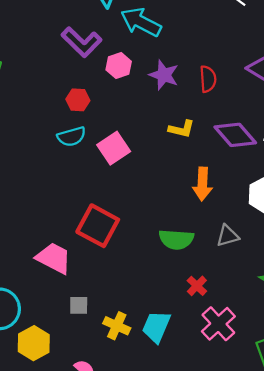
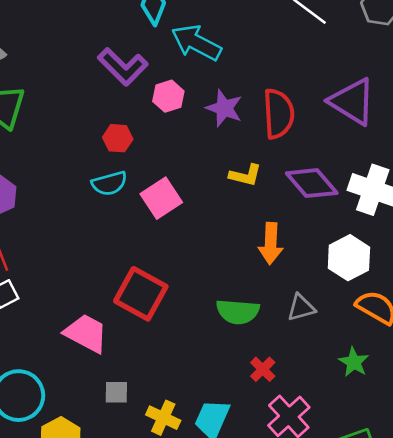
red semicircle: (208, 79) -> (279, 114), size x1.5

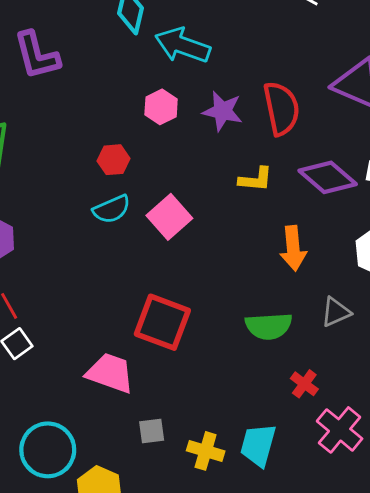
purple L-shape: (123, 67) -> (37, 55), moved, turned 39

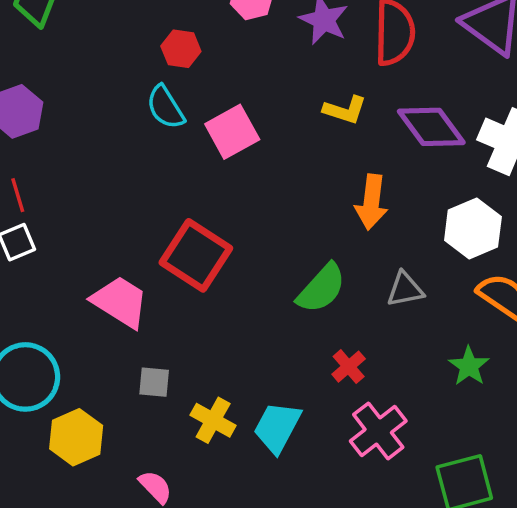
cyan semicircle: (112, 209) -> (166, 107), turned 69
green semicircle: (269, 326) -> (321, 288), turned -57

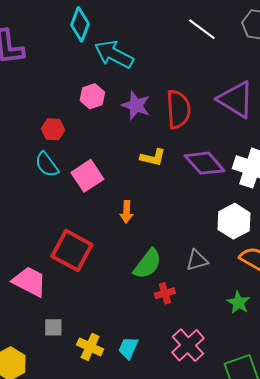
orange arrow: (371, 202) -> (127, 212), moved, size x0.7
red cross: (349, 367) -> (165, 293), moved, turned 30
cyan trapezoid: (277, 427) -> (128, 348), size x0.7

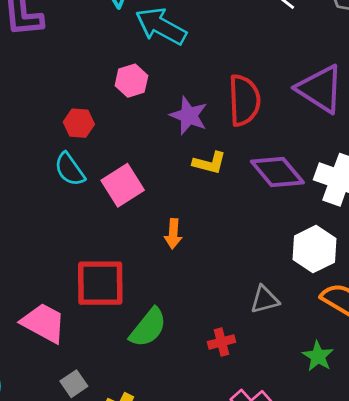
purple star: (136, 105) -> (189, 116), moved
red square: (72, 250) -> (100, 283), turned -30
green semicircle: (148, 264) -> (148, 328), moved
gray square: (53, 327) -> (74, 384), turned -36

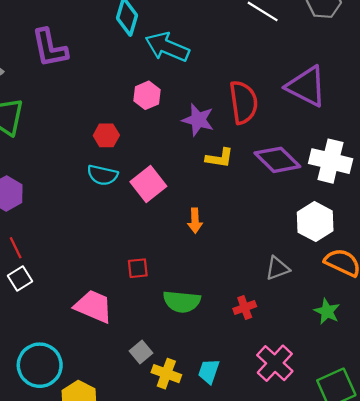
cyan semicircle: (70, 169) -> (102, 175), turned -36
red square: (100, 283) -> (138, 268), size x0.5
green semicircle: (148, 328) -> (182, 302), turned 63
gray square: (74, 384) -> (141, 352), moved

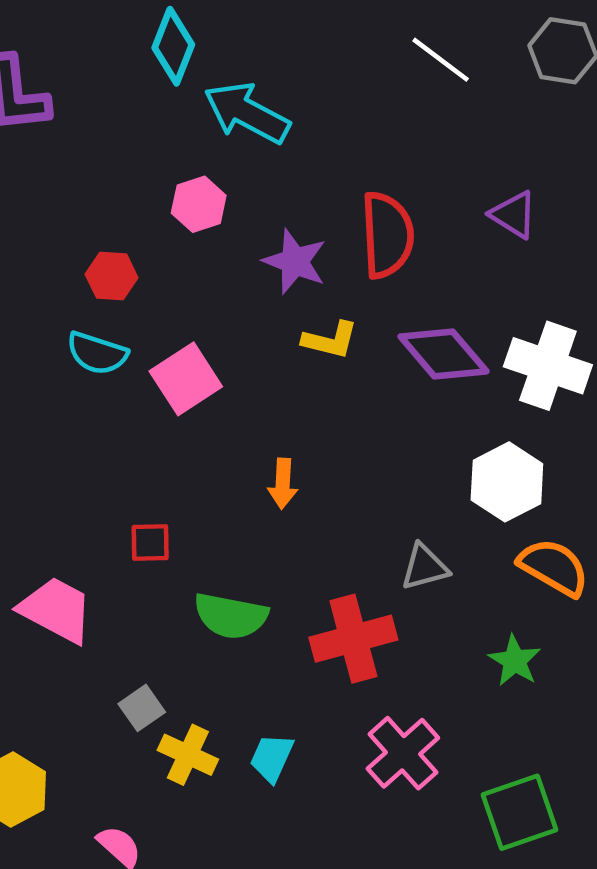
purple triangle: (306, 86) -> (514, 215), size x0.6
orange arrow: (195, 221) -> (283, 484), moved
red cross: (245, 308) -> (353, 639), size x1.8

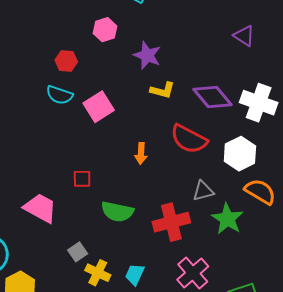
red semicircle: (387, 235) -> (189, 139), moved, turned 120
green star: (515, 661) -> (227, 219), moved, size x1.4

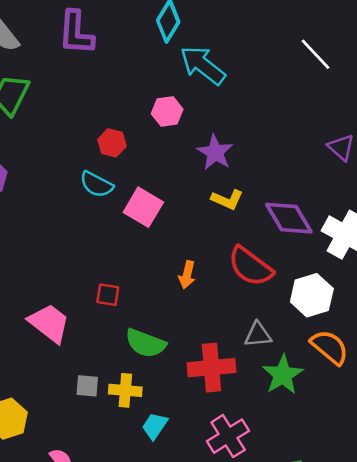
pink square: (99, 107) -> (143, 207), turned -36
gray square: (78, 252) -> (87, 386), turned 30
yellow cross: (98, 273) -> (125, 390), moved, turned -30

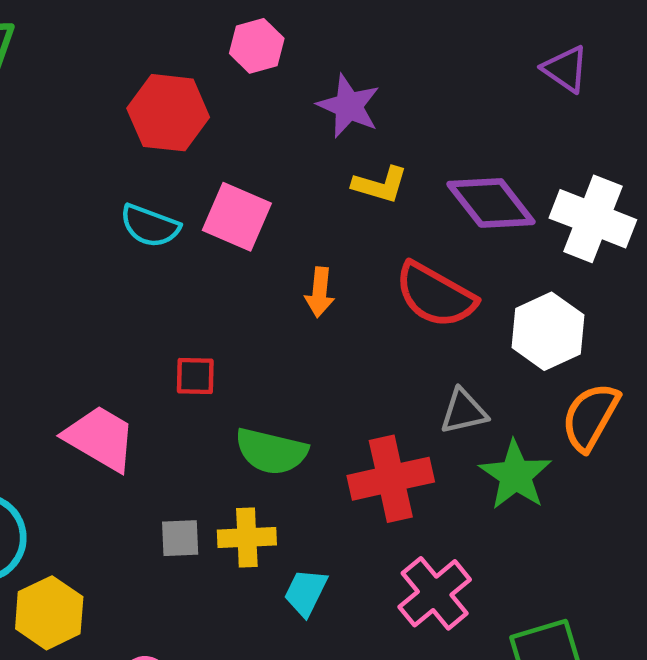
red hexagon: (112, 143) -> (168, 113), size x1.6
cyan semicircle: (96, 184) -> (150, 226), moved
orange arrow: (187, 275) -> (320, 292), moved
orange semicircle: (330, 347) -> (590, 417), turned -93

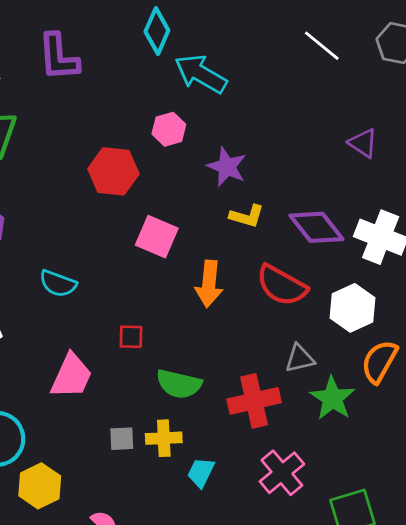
cyan semicircle: (150, 226) -> (58, 283), moved
orange arrow: (320, 292) -> (209, 284), size x1.5
pink trapezoid: (100, 438) -> (71, 376), turned 84

